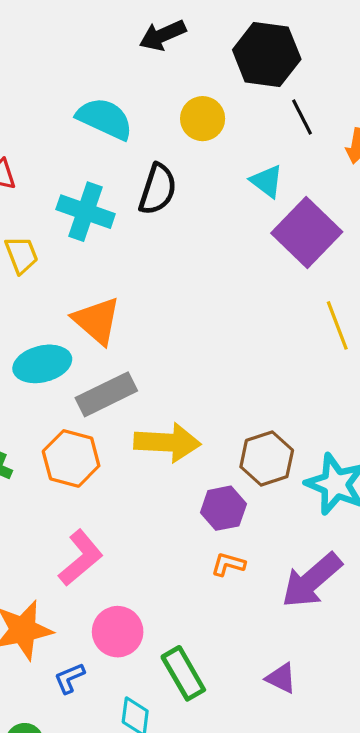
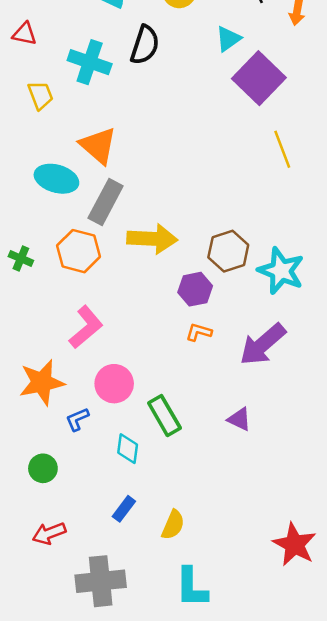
cyan triangle: (267, 181) -> (228, 39), turned 48
cyan ellipse: (42, 364) -> (56, 179), turned 30
gray rectangle: (106, 394) -> (106, 202), turned -36

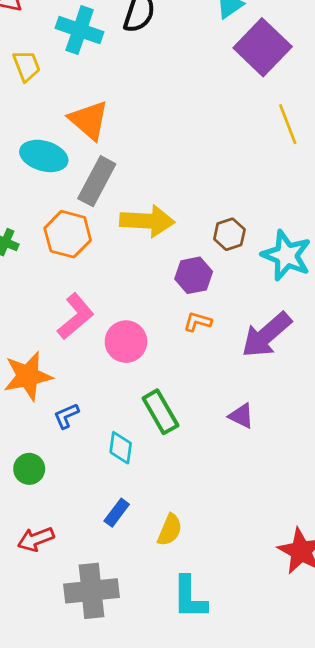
brown hexagon: (228, 251) -> (229, 234), size x0.7
pink circle: (114, 384) -> (126, 342), moved

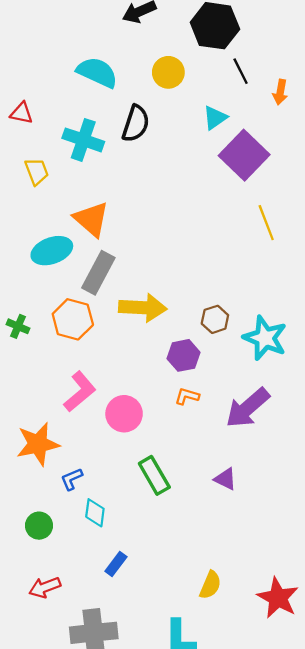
cyan ellipse: (44, 156) -> (52, 251), turned -36
cyan diamond: (121, 448) -> (95, 513), moved
yellow semicircle: (170, 530) -> (210, 585), moved

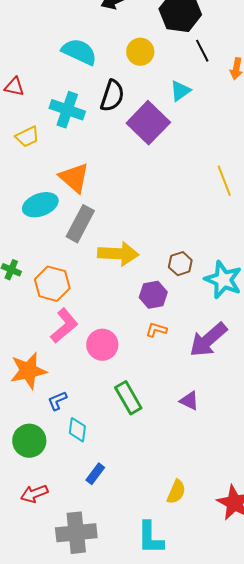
purple square: (244, 155) -> (148, 123), moved
yellow trapezoid: (37, 171) -> (27, 137), turned 85
orange hexagon: (73, 319) -> (52, 284), moved
green circle: (39, 526) -> (29, 441), size x1.4

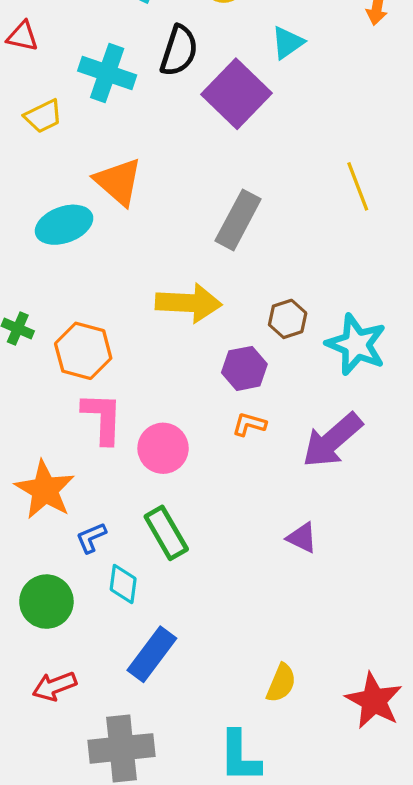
gray rectangle: (80, 224) -> (238, 220), moved
pink L-shape: (64, 326) -> (102, 418), turned -48
orange star: (28, 371) -> (45, 490), turned -30
green rectangle: (128, 398) -> (166, 533), moved
blue rectangle: (95, 474) -> (152, 654), size x1.6

